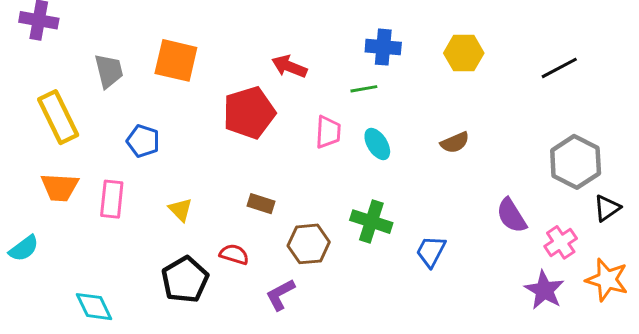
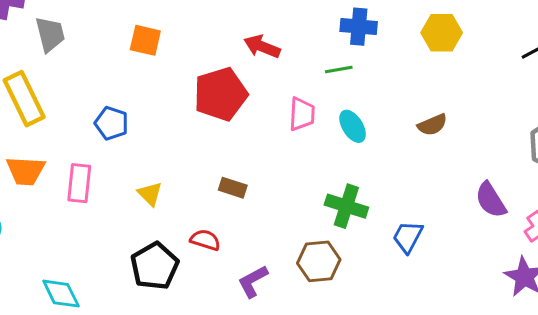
orange square: (176, 60) -> (145, 40), size x0.7
gray trapezoid: (109, 71) -> (50, 34), moved
brown hexagon: (309, 244) -> (319, 261), moved

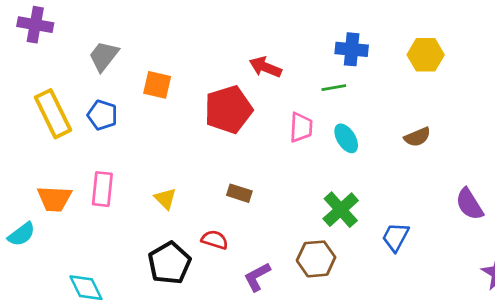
gray trapezoid: (50, 34) -> (104, 56), moved, turned -128
orange square: (145, 40) -> (157, 85), moved
blue pentagon: (112, 123) -> (102, 115), moved
orange trapezoid: (26, 171) -> (54, 199), moved
green cross: (346, 206) -> (341, 210), turned 30

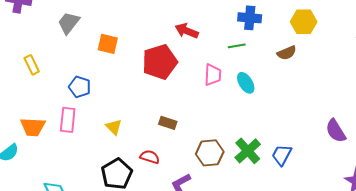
yellow rectangle: (53, 114) -> (32, 65), size x0.6
blue pentagon: (102, 115) -> (80, 87), moved
brown semicircle: (417, 137) -> (287, 53), moved
green cross: (341, 210) -> (248, 151), moved
brown hexagon: (316, 259) -> (210, 153), moved

